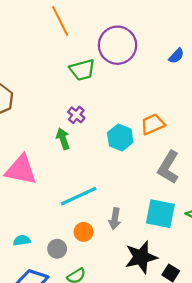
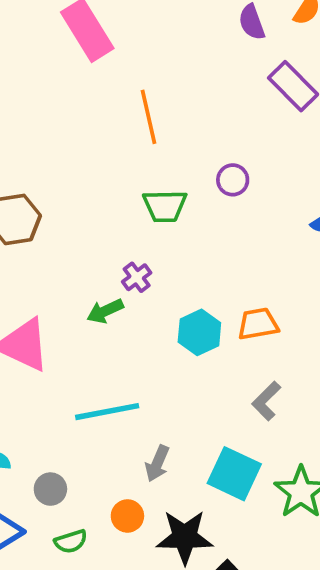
purple circle: (117, 45) -> (233, 180), size x0.5
green arrow: (63, 139) -> (105, 311), turned -110
gray L-shape: (168, 167) -> (266, 401), size x0.7
orange circle: (83, 232) -> (127, 516), moved

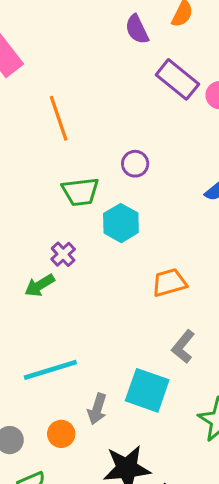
cyan hexagon: (199, 332) -> (121, 223), moved
cyan square: (234, 474) -> (147, 390), moved
orange circle: (127, 516) -> (61, 434), moved

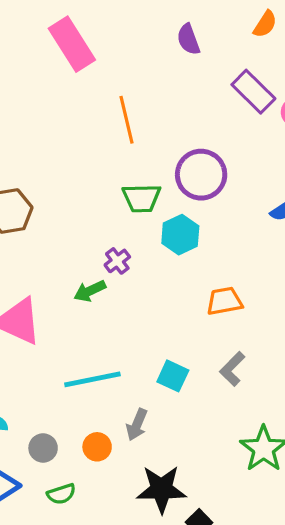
purple semicircle: (137, 29) -> (188, 39), moved
purple circle: (135, 164) -> (201, 175), size x1.8
cyan square: (147, 390) -> (173, 376), moved, size x0.7

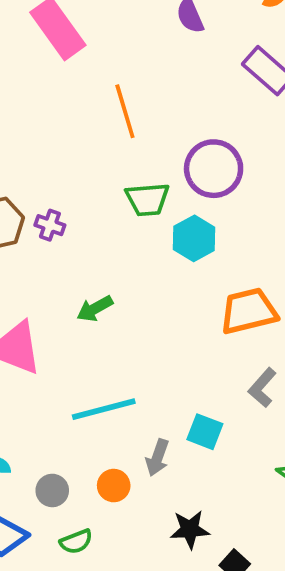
purple cross: (117, 261) -> (50, 225), moved, turned -30
orange trapezoid: (224, 301) -> (249, 311), size x1.4
cyan square: (173, 376) -> (205, 432), moved
black star: (161, 489) -> (190, 529), size x0.7

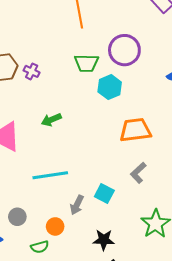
orange circle: (114, 486) -> (55, 226), moved
black star: (190, 529) -> (104, 240), moved
green semicircle: (76, 542) -> (40, 247), moved

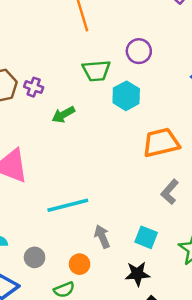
purple circle: (124, 50) -> (139, 51), size x0.7
green arrow: (51, 120) -> (63, 115), moved
cyan square: (104, 194) -> (146, 237), moved
gray arrow: (77, 205) -> (102, 237), turned 138

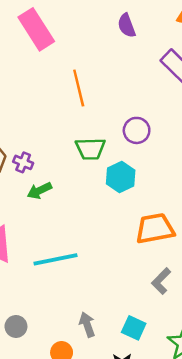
green arrow: (63, 115) -> (39, 191), moved
cyan line: (68, 205) -> (55, 259), moved
gray circle: (35, 257) -> (16, 326), moved

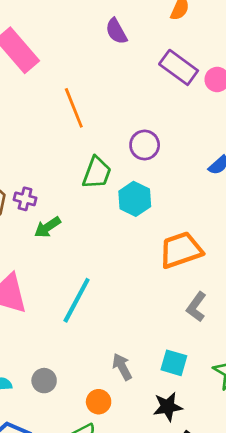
green trapezoid: (90, 149) -> (97, 173), turned -60
cyan line: (55, 259) -> (77, 300), turned -42

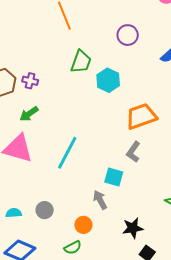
purple circle: (145, 145) -> (128, 35), moved
green arrow: (48, 227) -> (29, 114), moved
gray L-shape: (196, 307) -> (133, 152), moved
cyan square: (174, 363) -> (114, 177), moved

